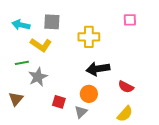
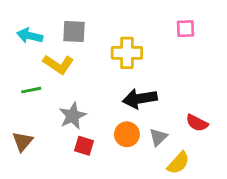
gray star: (38, 77) -> (73, 116), moved
red semicircle: (126, 87) -> (197, 123), moved
gray triangle: (81, 112) -> (158, 137), moved

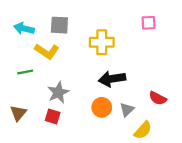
red square: (84, 146) -> (53, 116), moved

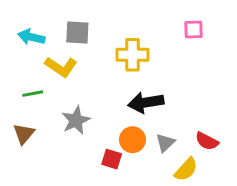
red semicircle: (158, 98) -> (207, 141), moved
brown triangle: (18, 113) -> (24, 134), moved
red square: (53, 116) -> (112, 159), moved

